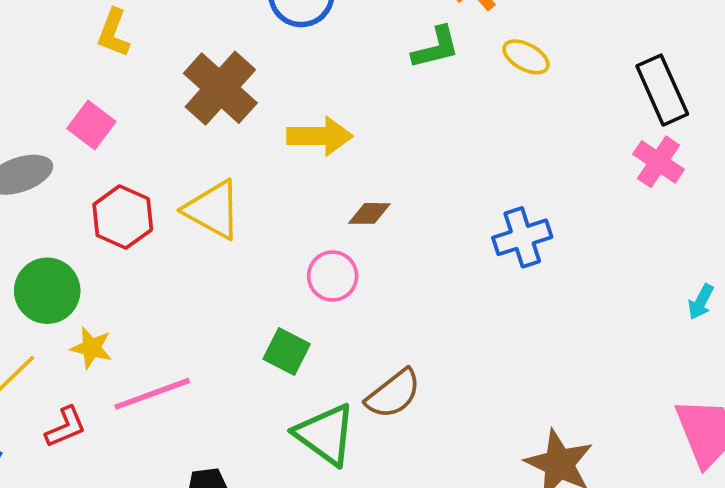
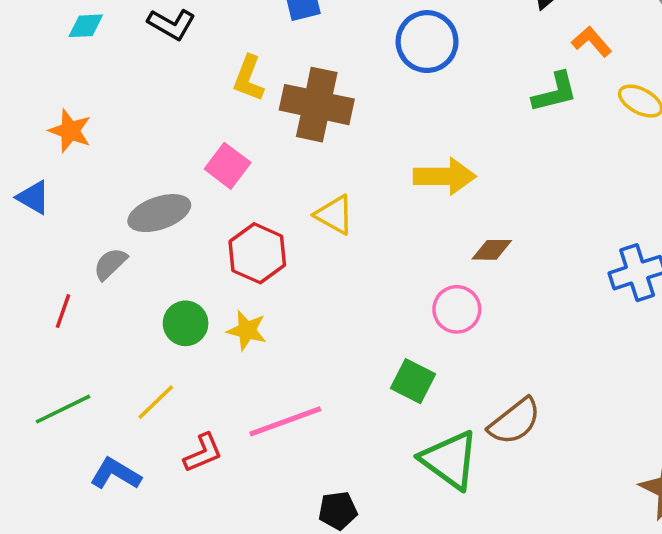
brown cross: (220, 88) -> (317, 105), moved, turned -30
yellow triangle: (213, 210) -> (334, 215), moved, size x0.7
green circle: (47, 291) -> (186, 323), size x0.7
yellow star: (91, 348) -> (247, 330), moved

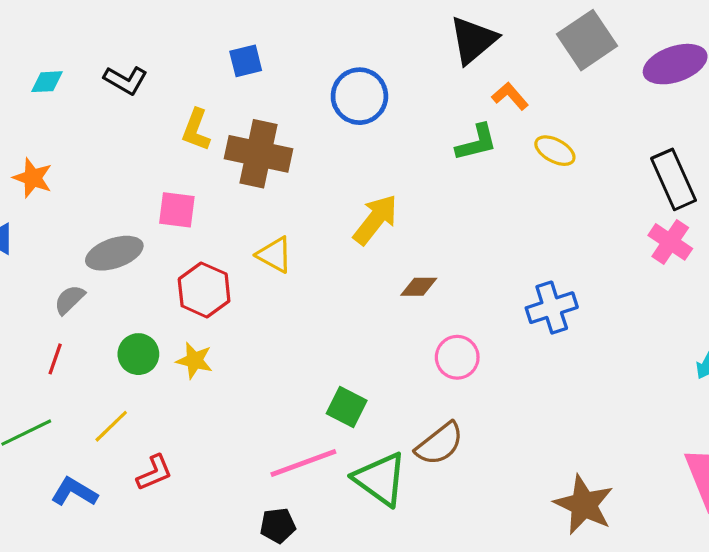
pink square: (228, 166) -> (177, 210), turned -30
yellow arrow: (445, 176) -> (375, 219), turned -52
pink circle: (457, 309) -> (457, 357), moved
red line: (63, 311) -> (55, 359), moved
pink line: (285, 421) -> (303, 463), moved

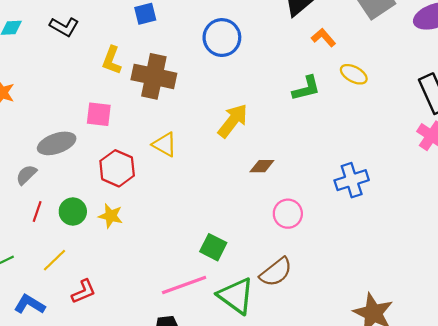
green L-shape: (476, 143) -> (306, 88), moved
red line: (55, 359) -> (37, 211), moved

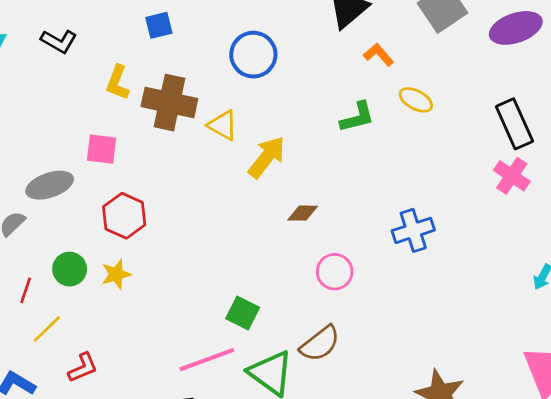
yellow triangle: (165, 145) -> (223, 125), moved
red line: (37, 211) -> (26, 290), moved
yellow star: (111, 216) -> (116, 274), turned -30

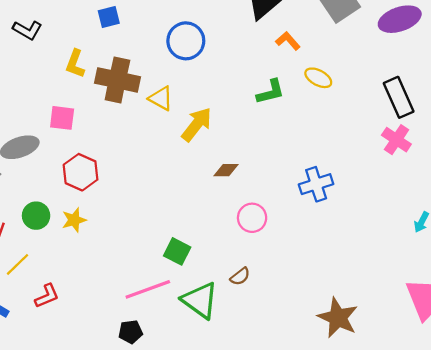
brown semicircle: (320, 344) -> (240, 276), size x0.6

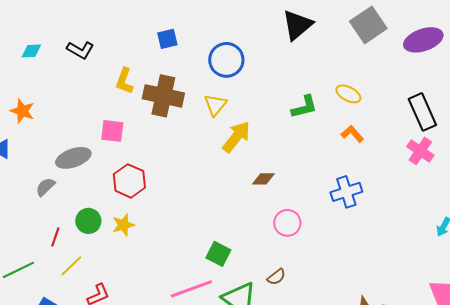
blue square: (109, 17) -> (167, 39), moved
orange L-shape: (288, 41) -> (352, 134), moved
yellow triangle: (161, 98) -> (215, 105), moved, turned 40

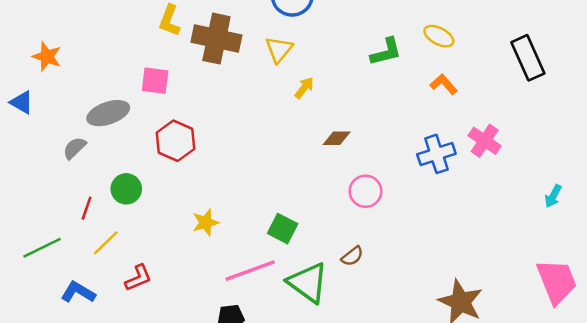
yellow arrow: (236, 137) -> (304, 88), size x0.6
pink cross: (420, 151) -> (485, 141), moved
yellow star: (123, 225) -> (206, 223), moved

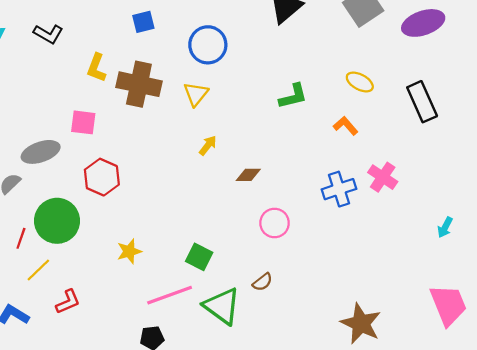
yellow ellipse: (439, 36) -> (360, 82), moved
yellow arrow: (304, 88) -> (208, 145), moved
green circle: (126, 189) -> (57, 221), size x1.6

